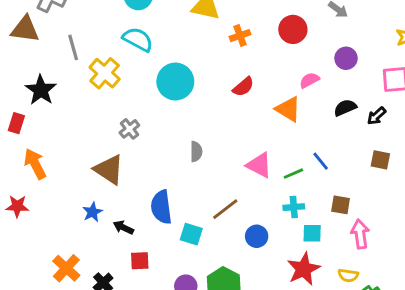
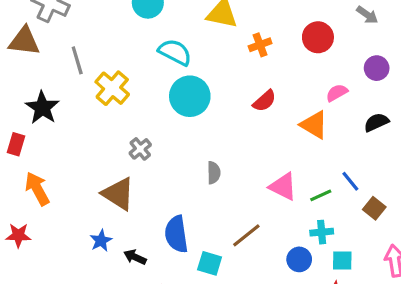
cyan semicircle: (138, 39) -> (175, 52), moved
brown square: (341, 205) -> (374, 208), moved, turned 30
blue circle: (257, 236) -> (299, 259), moved

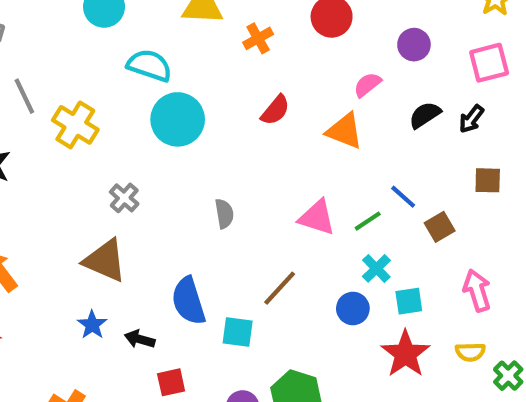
brown square: (374, 208) -> (440, 227), turned 30
cyan cross: (322, 232) -> (376, 268), turned -30

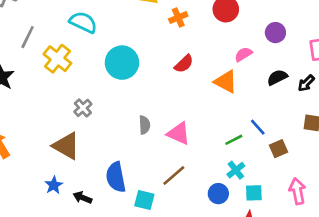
cyan semicircle: (149, 65) -> (83, 22), moved
gray line: (24, 96) -> (28, 37), turned 45
pink triangle: (317, 217) -> (179, 134), moved

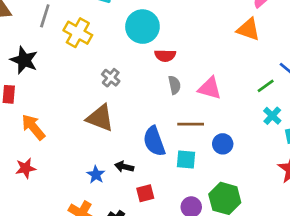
red semicircle: (184, 64) -> (165, 56), moved, turned 54
brown line: (174, 176) -> (191, 124), moved, turned 50
blue star: (54, 185) -> (96, 175), moved
blue circle: (218, 194) -> (223, 144), moved

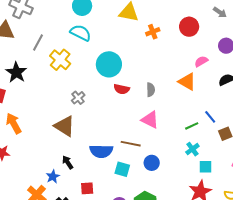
gray semicircle: (175, 85) -> (151, 90), moved
blue semicircle: (154, 141) -> (101, 151), turned -80
black arrow: (124, 167) -> (68, 162), moved, turned 32
blue star: (96, 175) -> (53, 177), moved

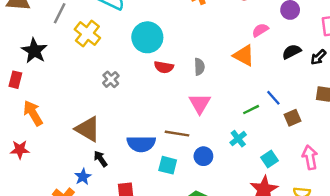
pink triangle: (150, 120) -> (200, 103), turned 36
brown triangle: (65, 126) -> (88, 129), moved
cyan cross: (192, 149) -> (238, 139), moved
cyan square: (206, 167) -> (270, 159), turned -32

